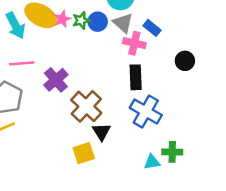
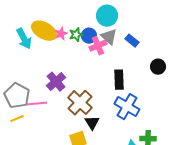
pink cross: (134, 43) -> (98, 46), moved, turned -36
pink line: (22, 63) -> (37, 104), moved

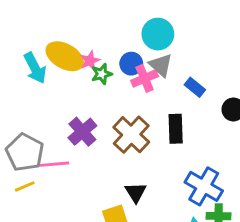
green star: (76, 35) -> (102, 74), moved
blue rectangle: (132, 41) -> (195, 87), moved
brown cross: (80, 103) -> (131, 135), moved
blue cross: (127, 107) -> (204, 186), moved

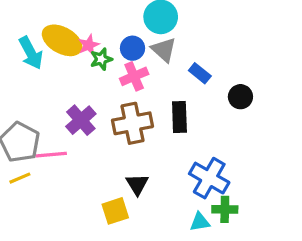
pink cross: (145, 78) -> (134, 76), moved
brown cross: (131, 135) -> (133, 123), turned 36

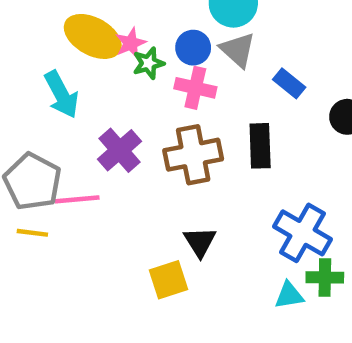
cyan arrow: (31, 53) -> (61, 94), moved
pink cross: (134, 76) -> (195, 88), turned 36
yellow line: (20, 178) -> (32, 233), turned 30

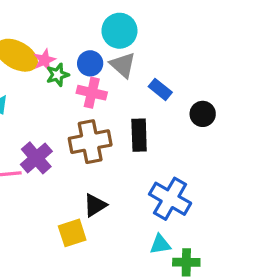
purple cross: (119, 150) -> (36, 158), moved
black triangle: (200, 242) -> (95, 205), turned 30
green cross: (325, 277) -> (186, 262), moved

